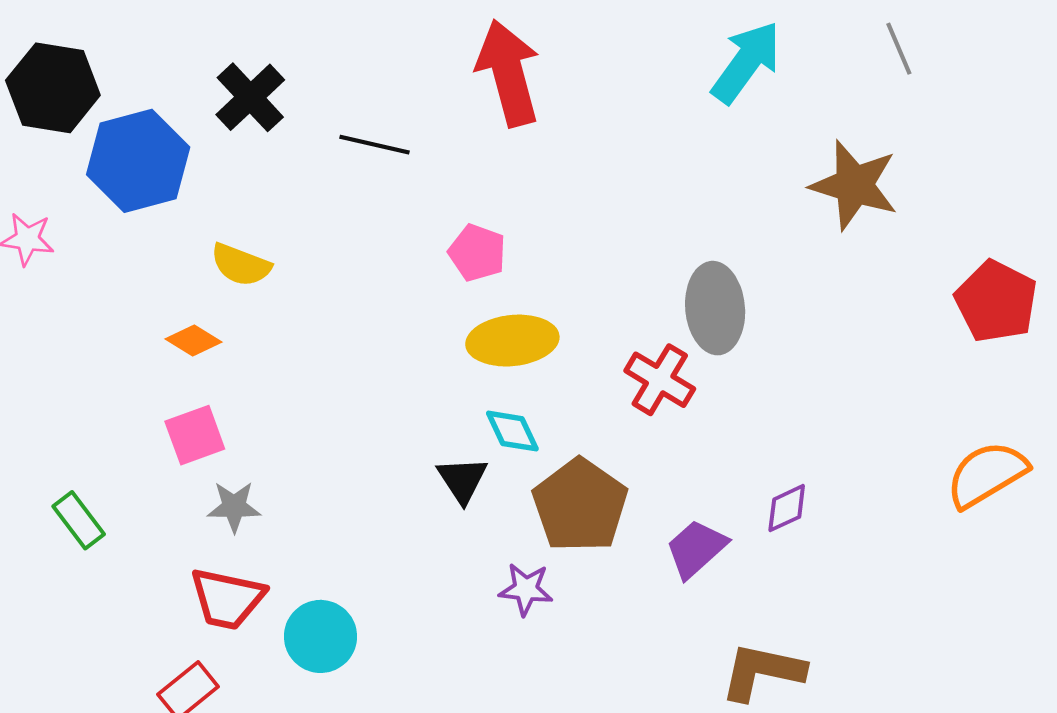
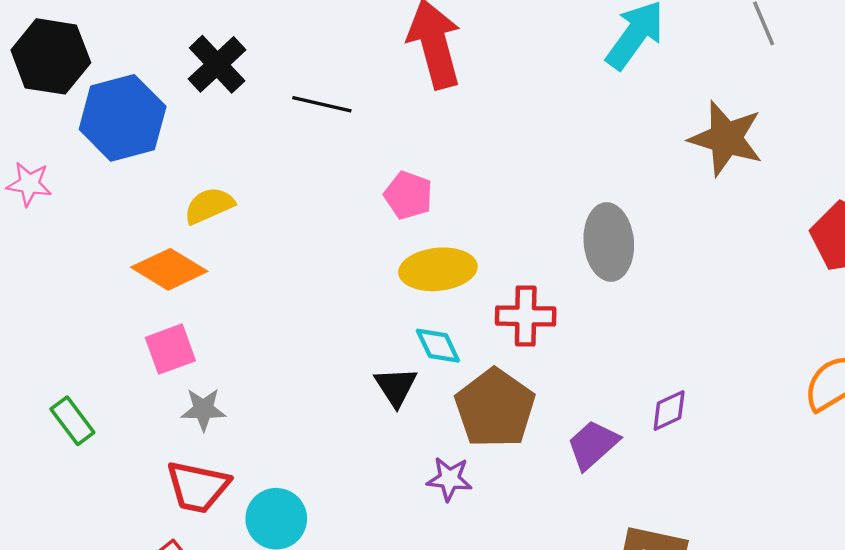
yellow semicircle: (241, 265) -> (209, 206), turned 135
orange diamond: (193, 341) -> (169, 269), size x1.6
red cross: (660, 380) -> (526, 316), moved, turned -30

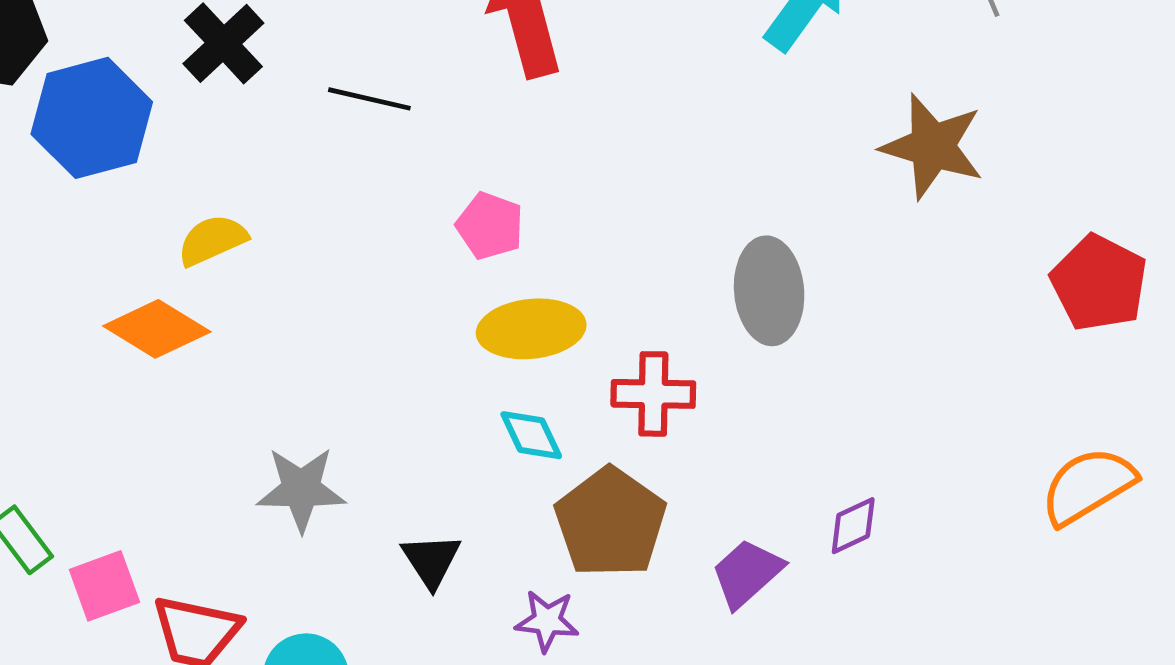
pink square: (170, 349) -> (104, 586), moved
black triangle: (396, 387) -> (431, 560), moved
gray star: (203, 409) -> (301, 489), moved, size x1.4

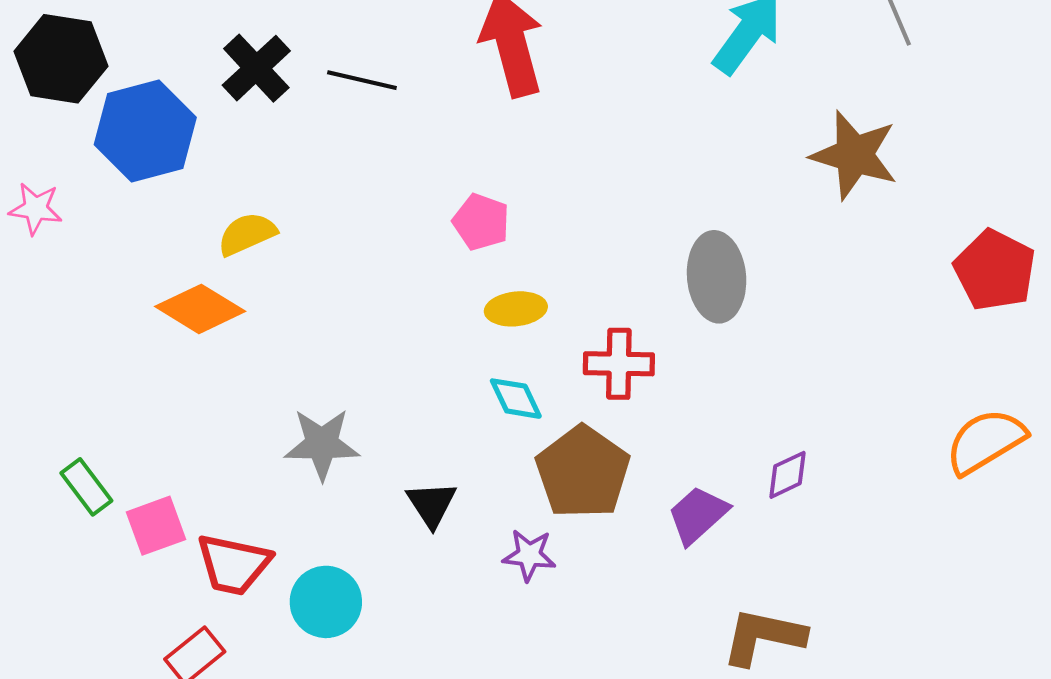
black line: (369, 99) -> (362, 80), moved
yellow ellipse: (531, 329) -> (516, 309), size x0.7

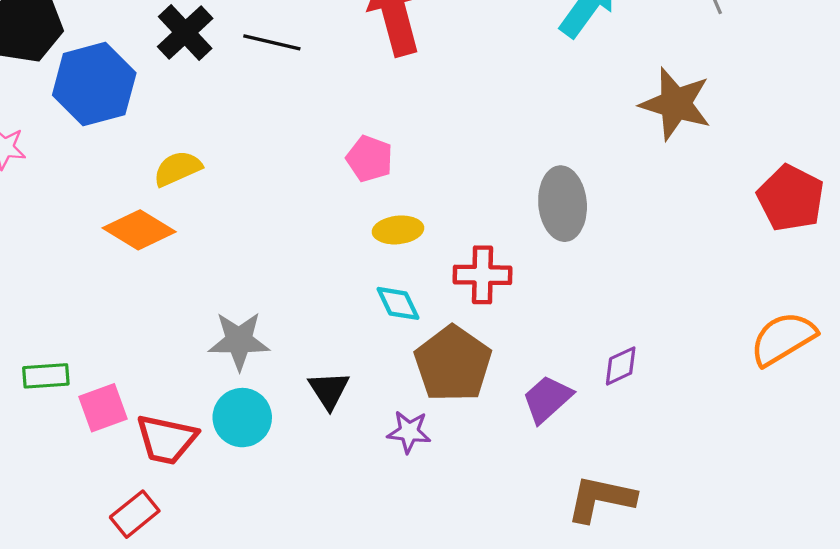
green rectangle: (86, 487) -> (46, 376), turned -57
cyan circle: (326, 602) -> (242, 418), moved

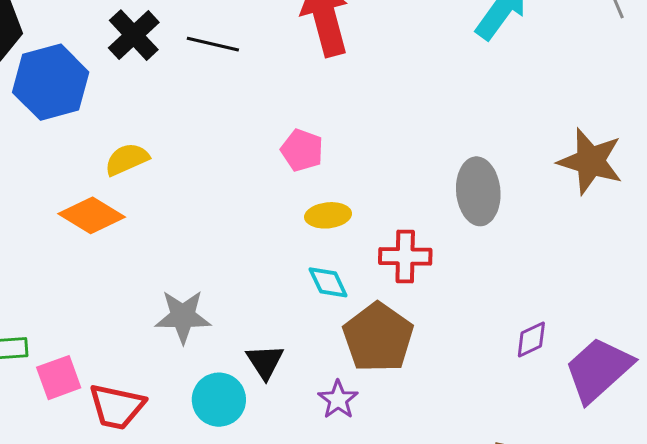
brown star: (676, 104) -> (590, 161), moved
purple trapezoid: (547, 399) -> (598, 370), moved, size x1.5
cyan circle: (242, 418) -> (219, 400), moved
purple star: (409, 432) -> (338, 400), turned 30

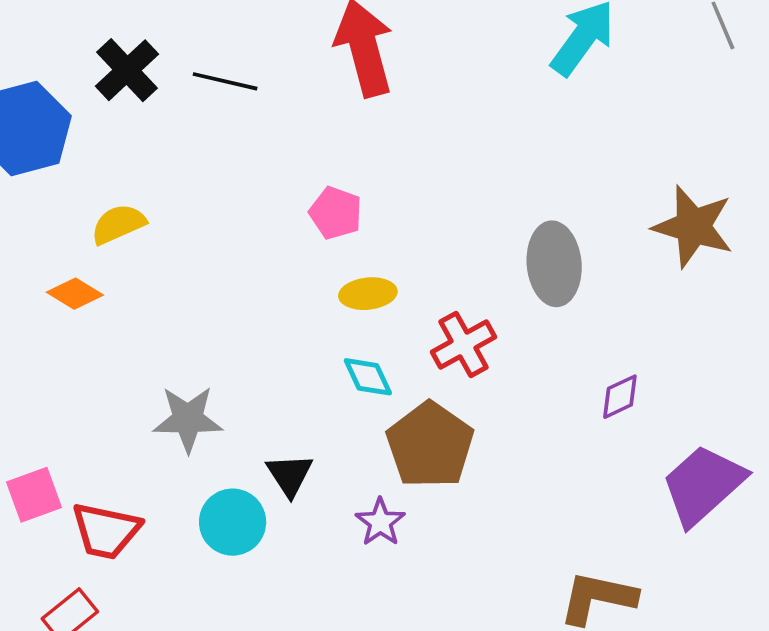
orange diamond: (92, 215) -> (75, 294), size x0.7
red cross: (405, 256) -> (463, 345), turned -30
purple diamond: (531, 340) -> (620, 397), moved

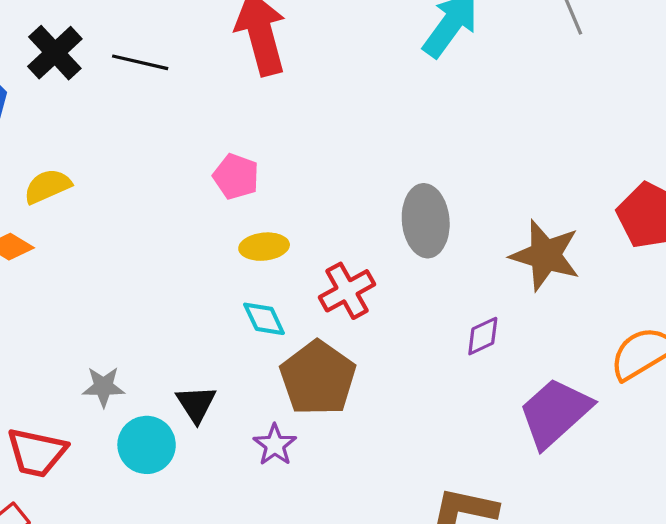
brown star: (693, 227) -> (545, 255), moved
gray star: (188, 419) -> (103, 387), moved, size x0.7

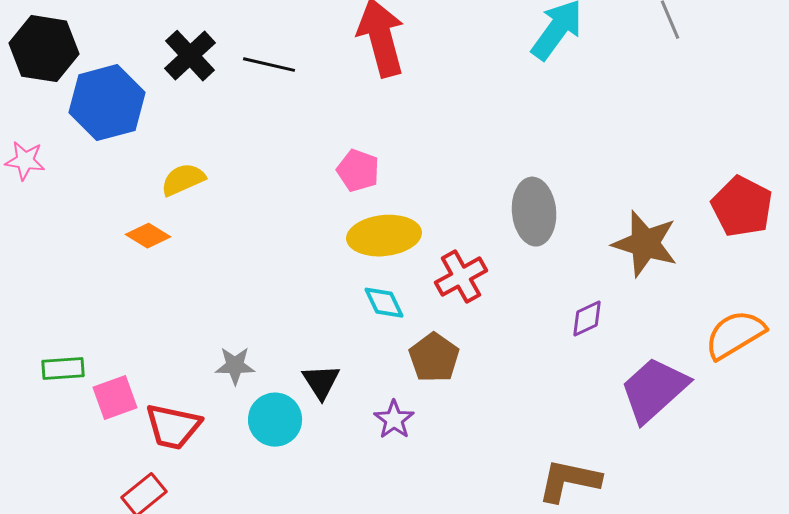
yellow ellipse: (264, 247) -> (384, 236), size x1.6
brown pentagon: (318, 378) -> (434, 358), size x0.7

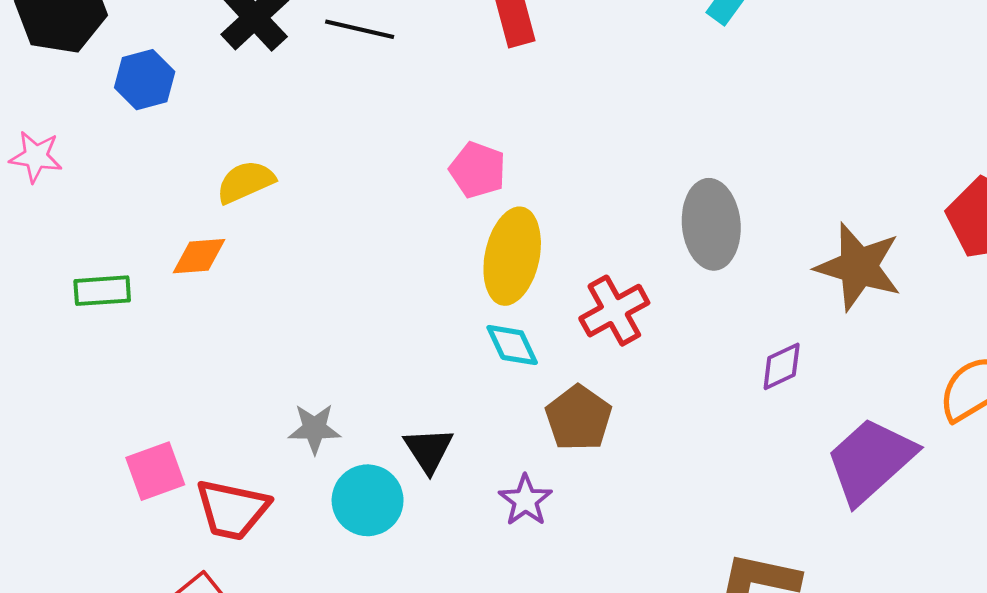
blue hexagon: (107, 103) -> (145, 80), size x0.6
orange diamond: (148, 236) -> (199, 256), turned -36
yellow ellipse: (384, 236) -> (512, 256), turned -72
green rectangle: (63, 369) -> (102, 291), moved

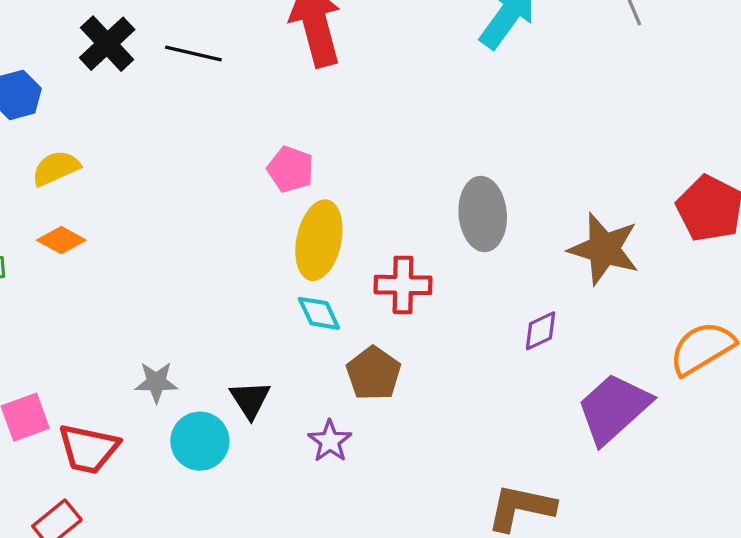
yellow semicircle: (245, 182) -> (56, 168), moved
orange diamond: (199, 256) -> (61, 240), turned 33
red cross: (614, 311) -> (403, 285), turned 30

